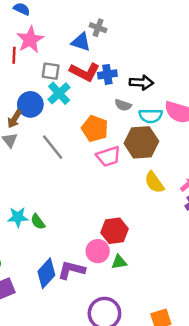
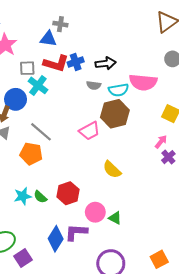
orange pentagon: (95, 129) -> (31, 154), moved
yellow semicircle: (154, 182) -> (112, 170), moved
red hexagon: (114, 231) -> (68, 193), moved
green triangle: (119, 262) -> (115, 218), turned 48

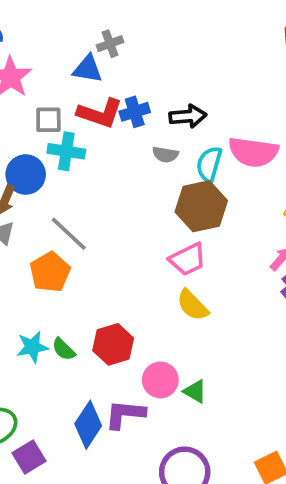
gray cross: (60, 24) -> (110, 44), turned -32
cyan cross: (38, 85) -> (66, 151), turned -30
cyan semicircle: (119, 90) -> (209, 164), turned 114
pink trapezoid: (89, 131) -> (188, 259), moved
orange pentagon: (31, 154) -> (50, 272), turned 30

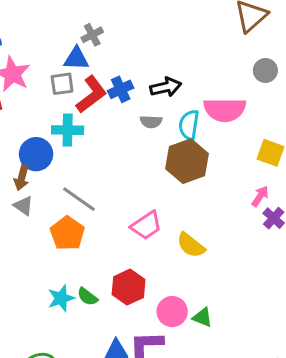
red L-shape: (100, 113) -> (91, 94), turned -48
gray square: (48, 120) -> (62, 84), moved
pink trapezoid: (188, 259) -> (146, 225), moved

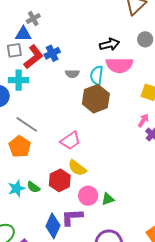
black arrow: (166, 87) -> (110, 44), moved
yellow semicircle: (191, 245) -> (77, 168), moved
green triangle: (203, 317) -> (108, 199), turned -40

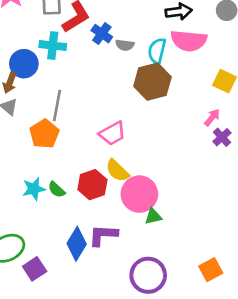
blue cross: (52, 53) -> (102, 34), moved, turned -35
gray line: (27, 124) -> (57, 105), turned 60
pink circle: (88, 196) -> (139, 194), moved, size x1.4

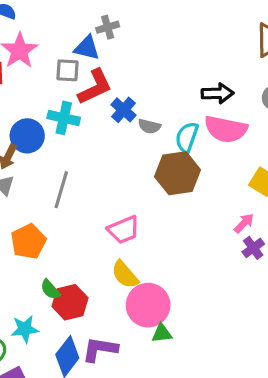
orange pentagon: (44, 134) -> (28, 241), moved
red hexagon: (92, 185) -> (70, 302), moved
cyan star: (34, 189) -> (25, 329), moved

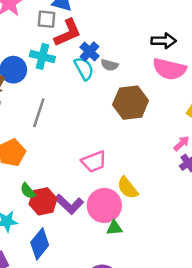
cyan semicircle: (187, 137) -> (84, 69), moved, turned 130
pink trapezoid: (124, 230) -> (94, 162), moved
yellow semicircle: (125, 275) -> (128, 188), moved
purple L-shape: (100, 349) -> (69, 204), moved, turned -148

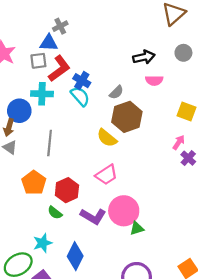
gray semicircle: (109, 65) -> (116, 92), moved, turned -48
pink semicircle: (169, 69) -> (154, 80), size x0.6
yellow semicircle: (128, 188) -> (107, 138), moved
red hexagon: (43, 201) -> (67, 190), moved

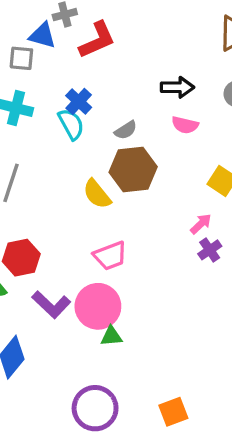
red L-shape: (59, 69) -> (97, 40), moved
pink trapezoid: (106, 175) -> (110, 256), moved

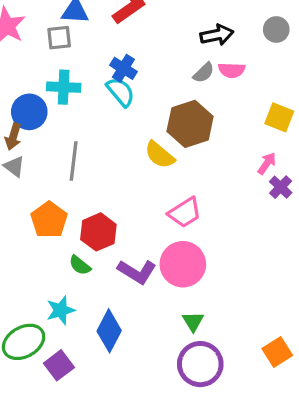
gray semicircle: (126, 130) -> (204, 73), moved
green triangle: (111, 336) -> (193, 321), moved, turned -45

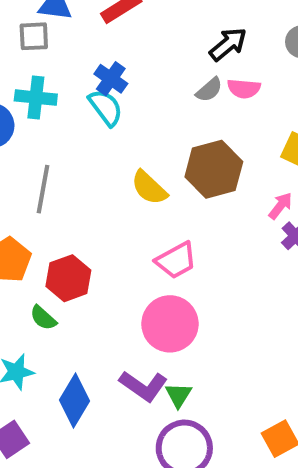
black arrow: (217, 35) -> (228, 44), turned -32
brown hexagon: (190, 124) -> (214, 169), moved
purple L-shape: (137, 272) -> (143, 386), moved

